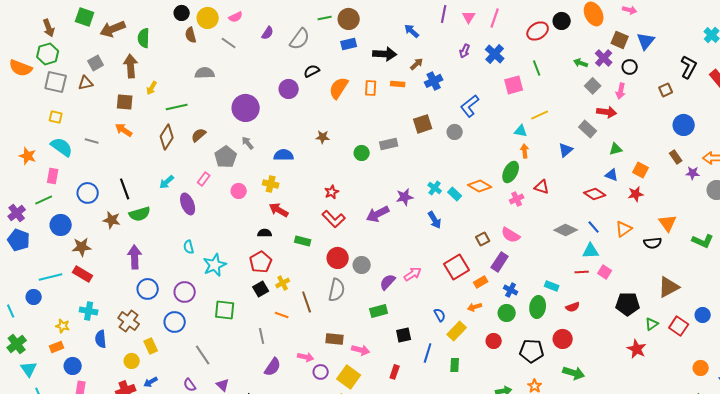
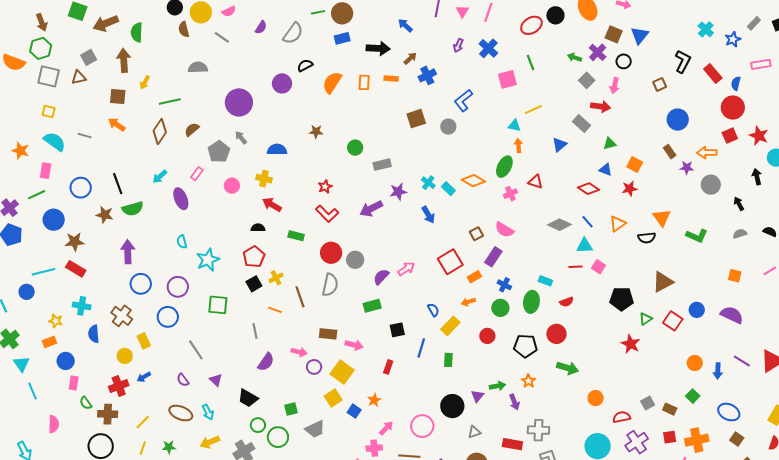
gray rectangle: (389, 144) -> (382, 165), moved

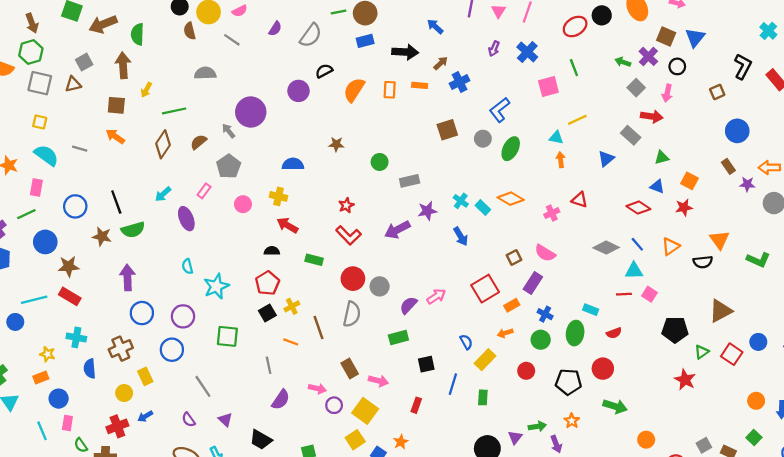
gray arrow: (241, 138) -> (229, 131), moved
green ellipse: (504, 167) -> (511, 149), moved
brown cross: (122, 316) -> (121, 349), turned 30
brown rectangle: (328, 334) -> (350, 369), turned 54
cyan line: (33, 391) -> (42, 431), moved

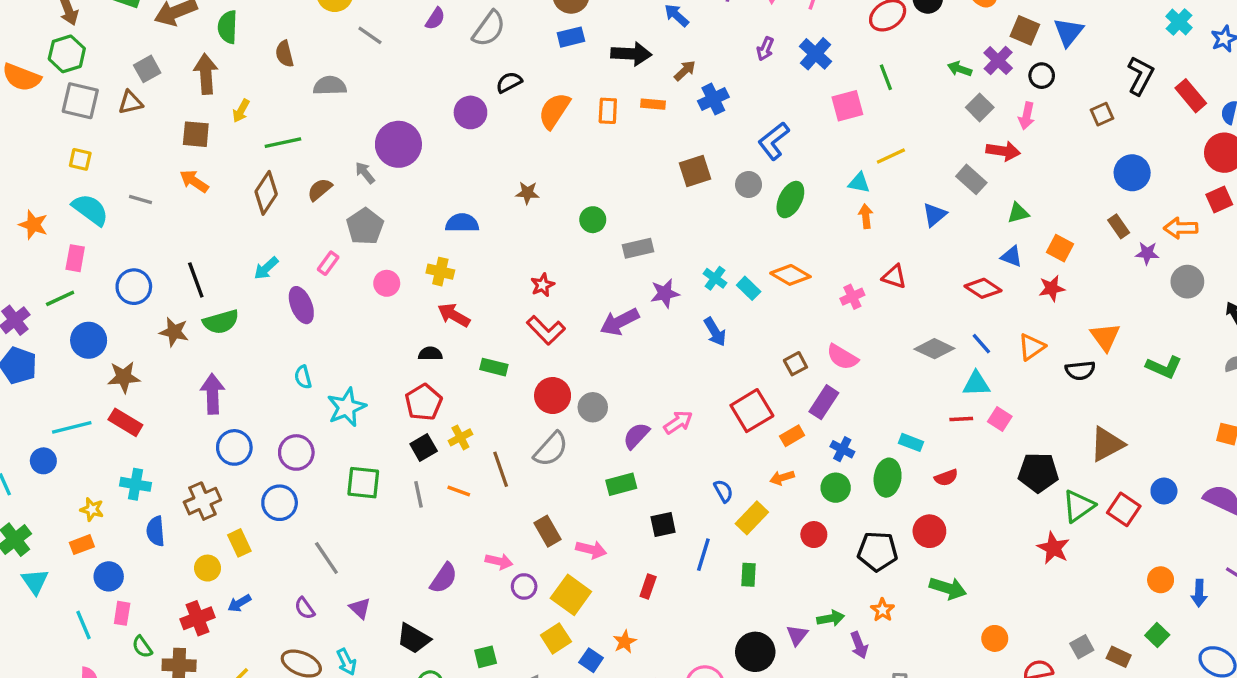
brown semicircle: (190, 31) -> (285, 54), moved
gray semicircle: (352, 314) -> (551, 449), turned 30
green triangle: (702, 352) -> (1079, 506), size x1.5
gray line: (269, 365) -> (419, 494), moved

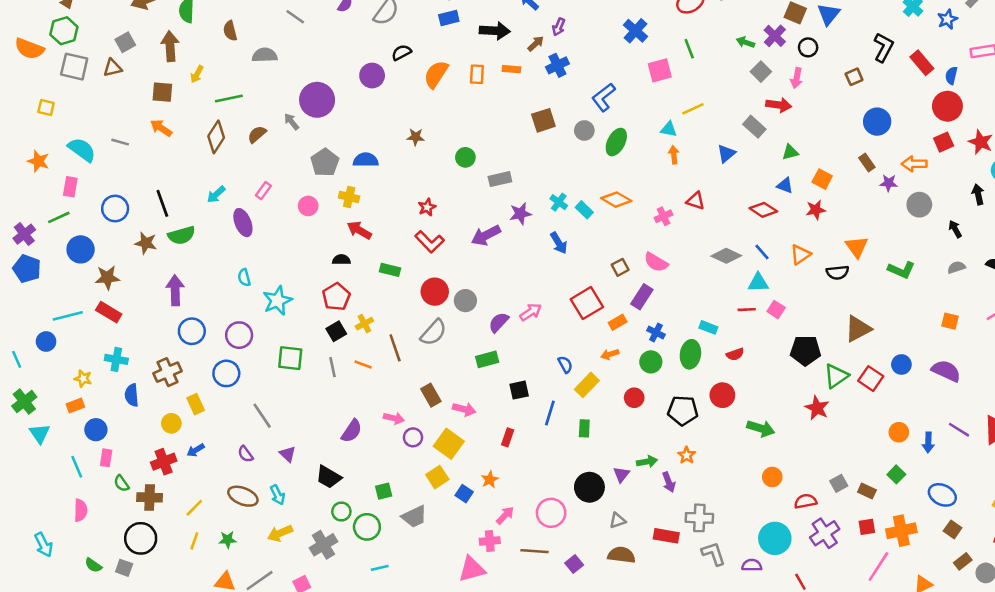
purple arrow: (765, 49) -> (559, 27), moved
yellow square: (80, 159) -> (46, 107), moved
gray pentagon: (365, 226) -> (325, 162), moved
green arrow: (948, 588) -> (761, 428), moved

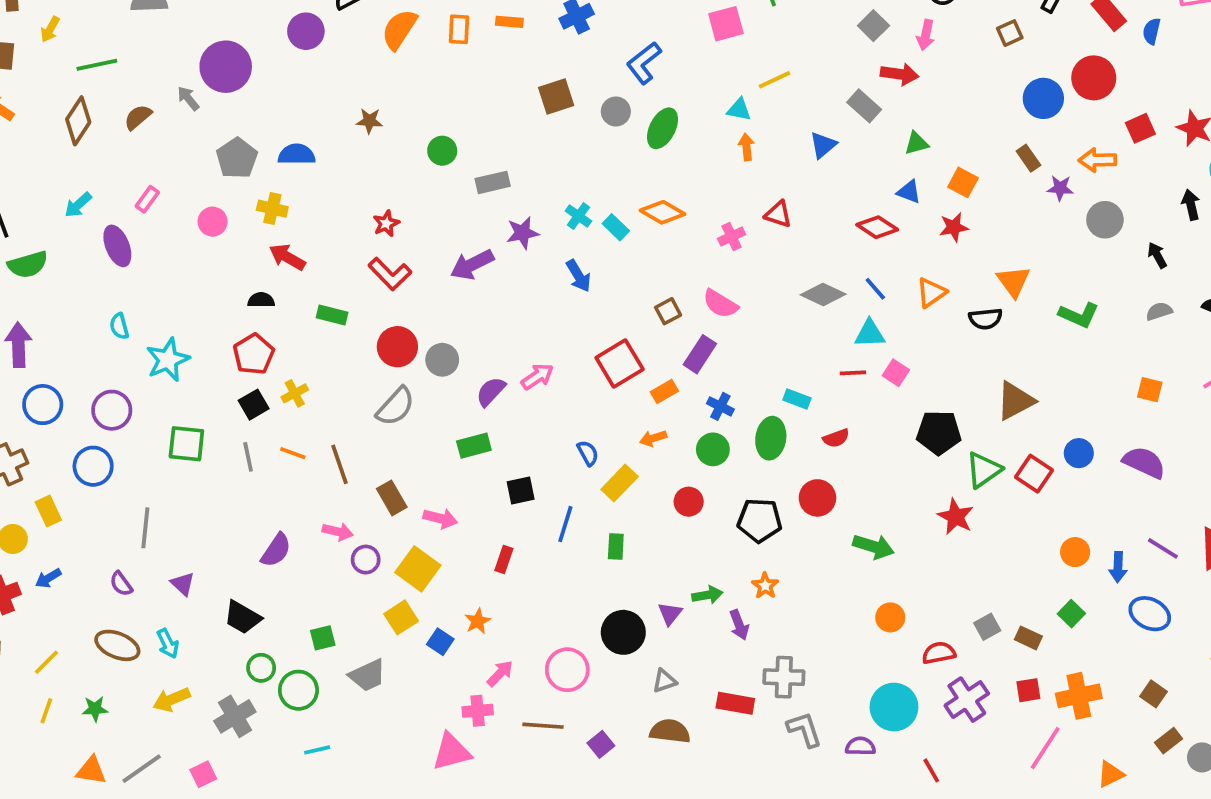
red circle: (947, 106) -> (1094, 78), moved
brown line: (395, 348) -> (340, 464), moved
gray line: (262, 416) -> (145, 528), turned 40
blue ellipse: (942, 495) -> (1150, 614), moved

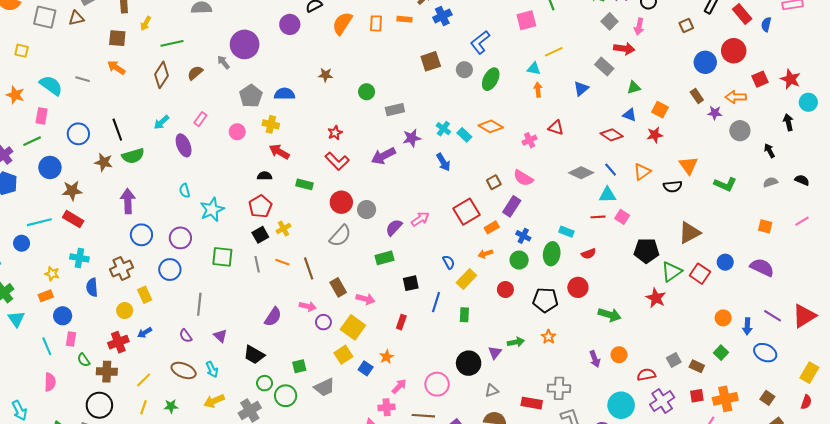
purple arrow: (739, 625) -> (595, 359), moved

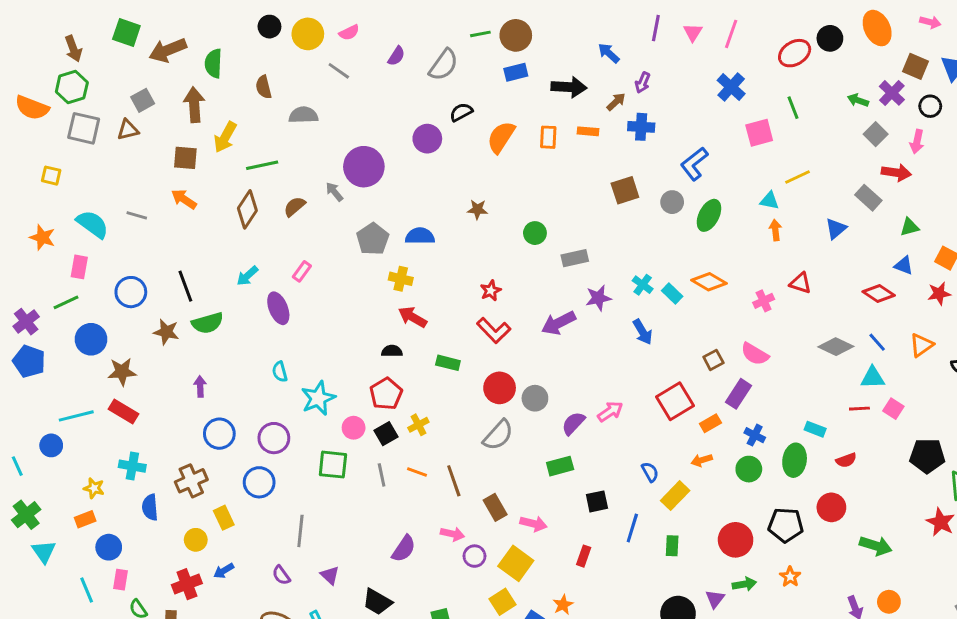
blue cross: (442, 16) -> (641, 127), turned 30
yellow arrow: (146, 23) -> (225, 137), size x1.5
pink circle: (237, 132) -> (354, 428), moved
purple arrow: (128, 201) -> (200, 386), size x0.6
red circle: (505, 289) -> (736, 540), moved, size x1.5

